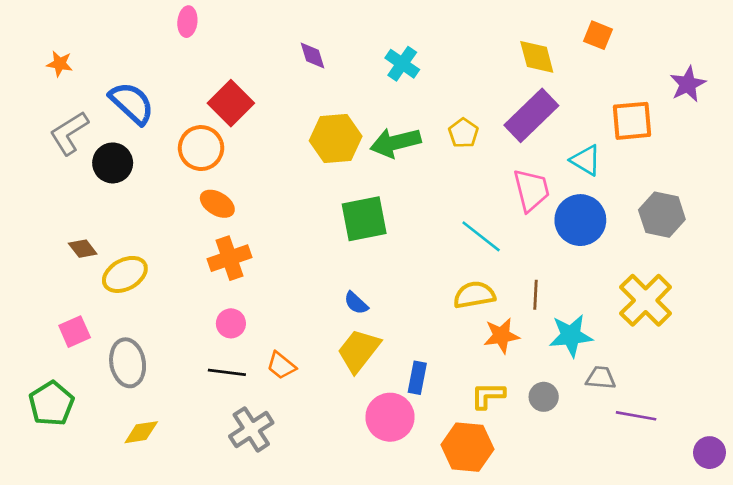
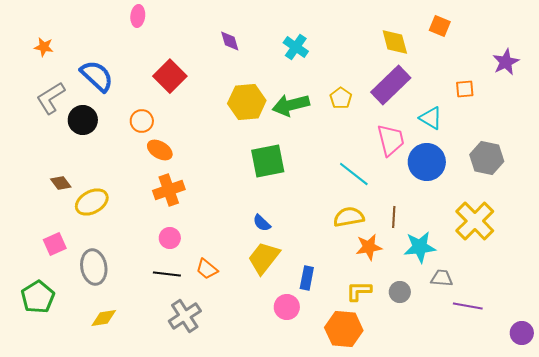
orange square: (632, 121) -> (465, 89), size x0.6
orange circle: (201, 148) -> (142, 121), moved, size x0.7
pink circle: (390, 417) -> (287, 307), size x0.7

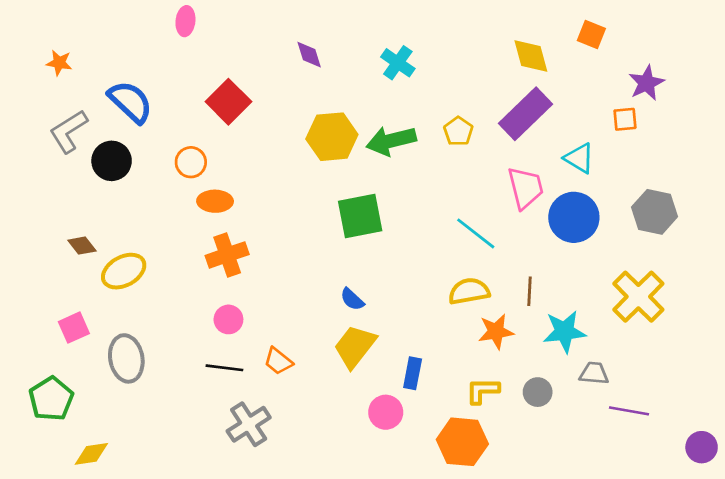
purple star: (506, 62) -> (646, 83), moved
orange ellipse: (160, 150) -> (215, 201), turned -30
yellow diamond: (104, 318) -> (91, 454), moved

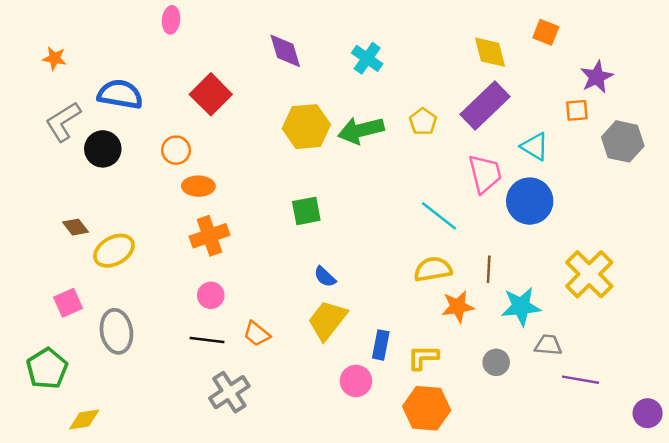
purple diamond: (309, 55) -> (285, 51), size x1.4
blue semicircle: (130, 102) -> (120, 94), turned -33
gray hexagon: (655, 212) -> (623, 141), moved
green square: (360, 216) -> (306, 211), moved, size x0.7
yellow L-shape: (482, 391) -> (423, 357), moved

